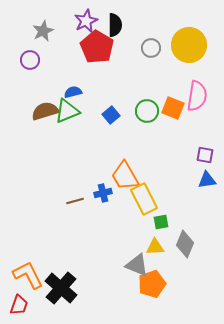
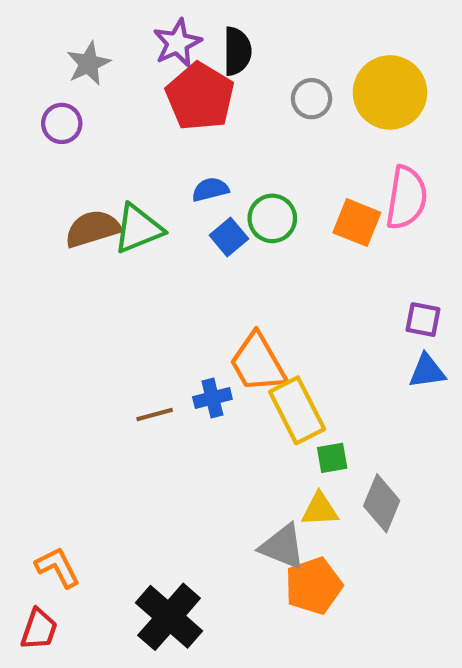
blue semicircle: (73, 92) -> (210, 189), moved
green circle: (147, 111) -> (272, 218), moved
orange L-shape: (28, 275) -> (58, 567), size x0.7
black cross: (61, 288) -> (169, 617), moved

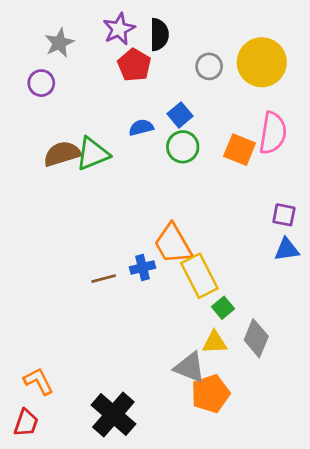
red pentagon: (200, 97) -> (134, 65), size x0.7
blue square: (229, 237) -> (180, 115), moved
green square: (332, 458) -> (223, 308), turned -30

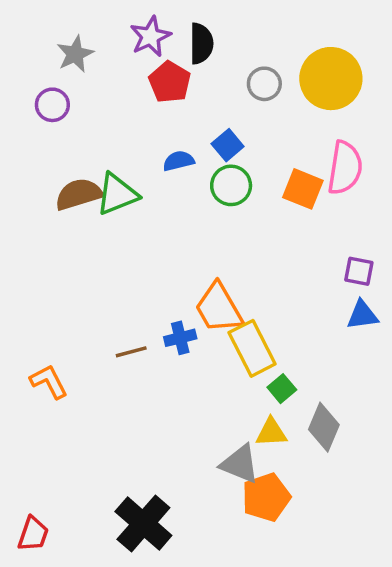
orange L-shape: (39, 381) -> (49, 382), moved

